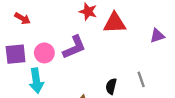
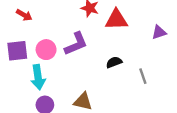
black semicircle: (111, 86) -> (114, 62), moved, turned 56

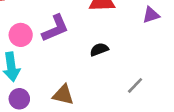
gray line: (143, 76) -> (135, 85), moved, turned 63

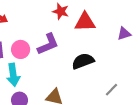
black semicircle: (99, 50) -> (83, 61), size x1.5

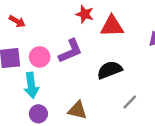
gray line: (111, 90) -> (130, 102), moved

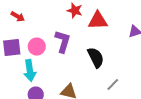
purple L-shape: (70, 51) -> (63, 42), turned -50
black semicircle: (110, 70) -> (96, 58), turned 85

